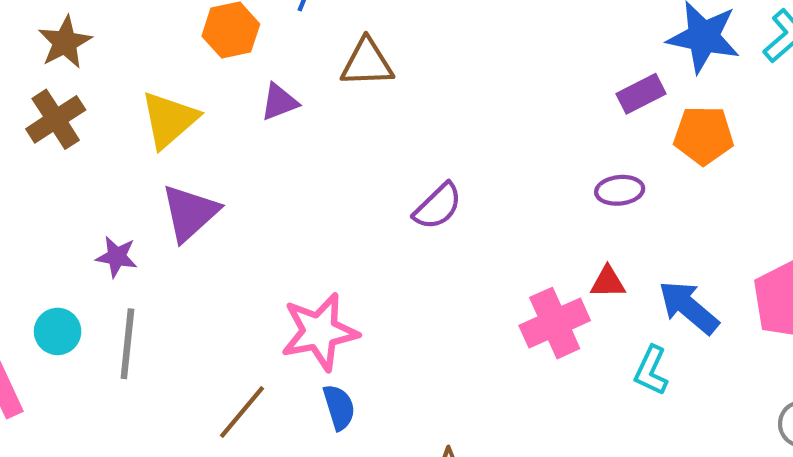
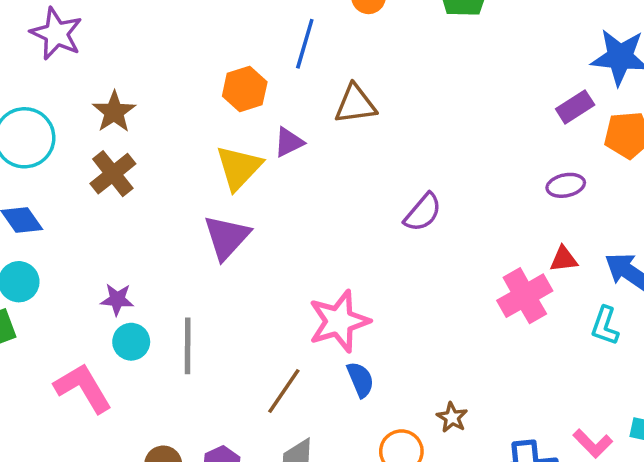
yellow triangle: (169, 120) -> (239, 168), moved
purple star: (117, 257) -> (117, 299), moved

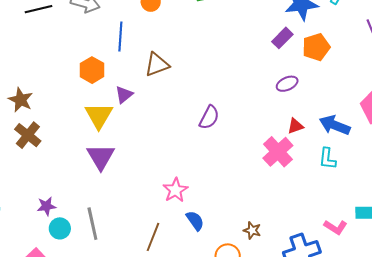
pink star: (339, 321) -> (175, 190), size x0.7

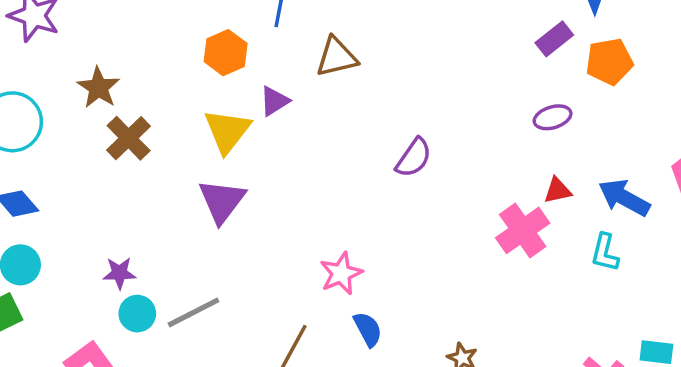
brown cross: (28, 135) -> (129, 138), moved
gray line: (92, 224) -> (194, 312), turned 68

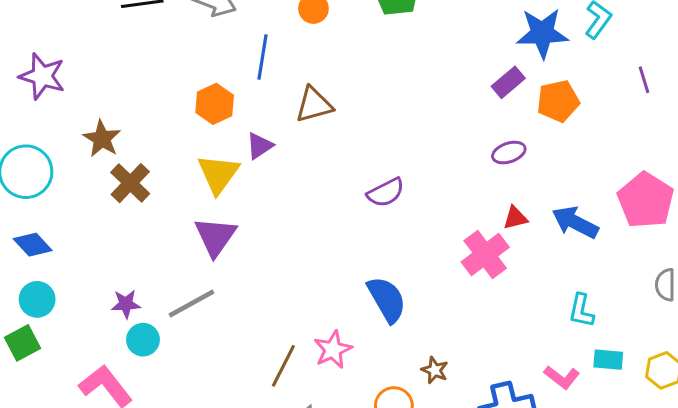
purple semicircle: (414, 158) -> (386, 193), turned 30
cyan L-shape: (605, 253) -> (581, 311), moved
pink star: (341, 273) -> (333, 350), moved
gray line: (194, 312) -> (192, 304), moved
blue semicircle: (368, 329) -> (387, 299), moved, size x1.5

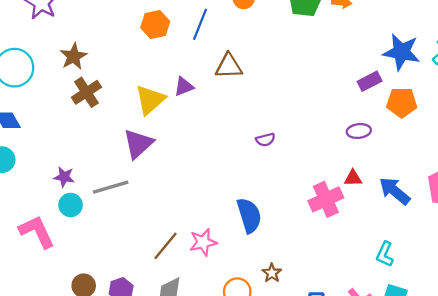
orange hexagon: (215, 104) -> (155, 24), moved
purple semicircle: (386, 193) -> (265, 140), size x0.7

